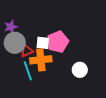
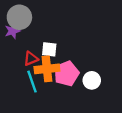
pink pentagon: (58, 42) -> (66, 73), moved
gray circle: (15, 43) -> (19, 17), moved

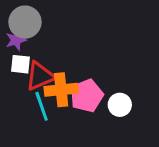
white square: (49, 49) -> (20, 64), moved
red triangle: (31, 59) -> (40, 76), size x1.5

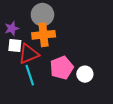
gray circle: (25, 22) -> (42, 15), moved
orange cross: (61, 90) -> (44, 35), moved

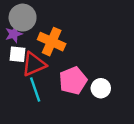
gray circle: (42, 15) -> (23, 18), moved
orange cross: (44, 35) -> (52, 42), turned 30

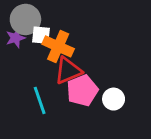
white square: (17, 54) -> (41, 35), moved
red triangle: (34, 64) -> (68, 71), moved

